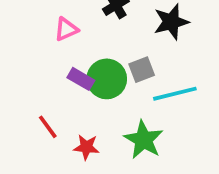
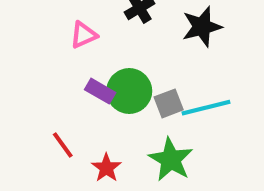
gray square: (142, 70) -> (169, 103), moved
red star: (86, 147) -> (106, 168), turned 30

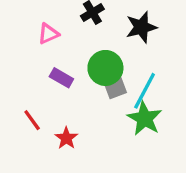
green circle: (129, 91) -> (105, 68), moved
cyan line: (206, 108) -> (145, 91), turned -48
green star: (171, 160) -> (145, 119), moved

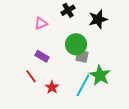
purple rectangle: (61, 78) -> (42, 56), moved
gray square: (115, 88) -> (82, 56), turned 32
cyan line: (145, 91) -> (83, 85), moved

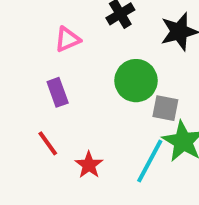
purple rectangle: (42, 56) -> (58, 92), moved, turned 40
gray square: (82, 56) -> (165, 108), moved

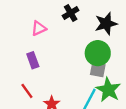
green circle: (136, 81) -> (98, 53), moved

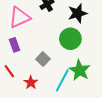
pink triangle: (39, 28) -> (20, 17), size x1.6
gray square: (98, 70) -> (43, 59), moved, turned 32

